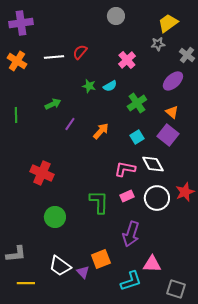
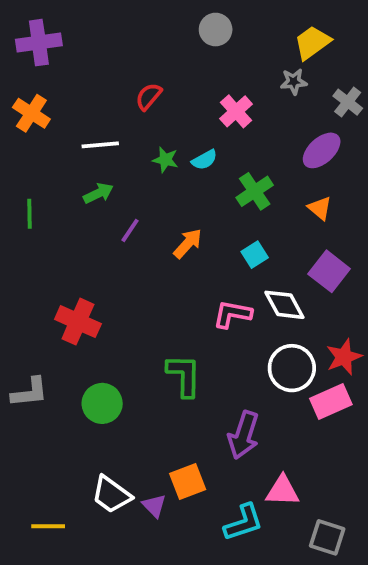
white line: (54, 57) -> (100, 145), moved
purple square: (168, 135) -> (329, 271), moved
pink rectangle: (127, 196) -> (331, 402), moved, size x1.5
gray L-shape: (16, 254) -> (30, 392), moved

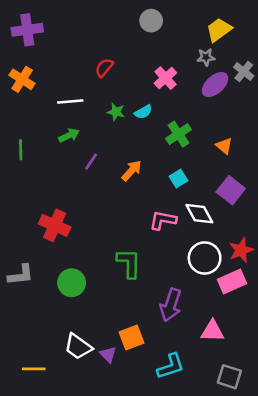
purple ellipse: (322, 150) -> (215, 85), moved
pink triangle: (283, 491) -> (212, 331), moved

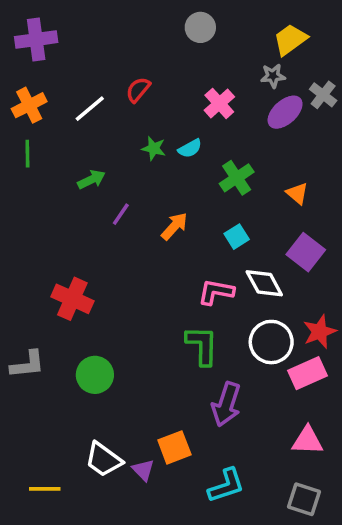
orange cross: (22, 79) -> (29, 105), turned 30
white line: (70, 101) -> (90, 109), moved, turned -35
green line: (21, 150) -> (27, 154), moved
green L-shape: (129, 263) -> (202, 345), moved
pink triangle: (212, 331) -> (307, 441), moved

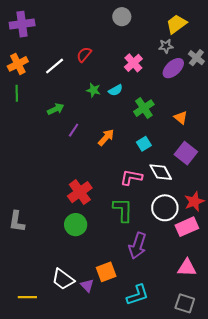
red cross: (72, 299) -> (80, 192), moved, turned 30
gray L-shape: (27, 364) -> (17, 221), turned 105
green circle: (95, 375) -> (76, 225), moved

